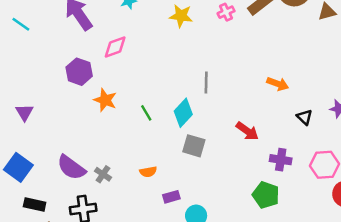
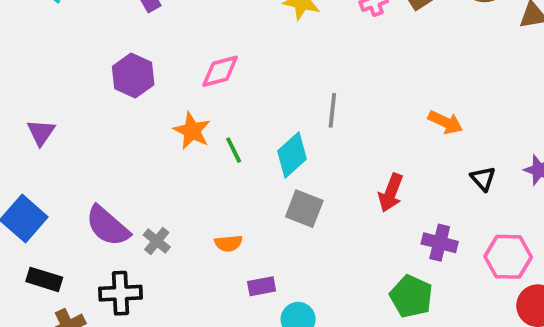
pink diamond: (115, 47) -> (220, 71), moved
orange star: (105, 100) -> (192, 131), moved
red arrow: (247, 131) -> (391, 193), turned 70

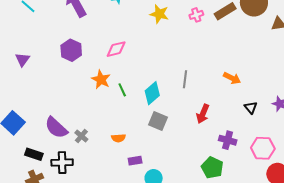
gray line: (332, 110) -> (185, 79), moved
purple triangle: (41, 132) -> (22, 60), moved
black rectangle: (44, 279) -> (34, 154), moved

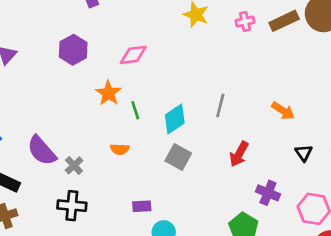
orange semicircle: (118, 138) -> (120, 149), moved
black cross: (62, 163) -> (72, 206), moved

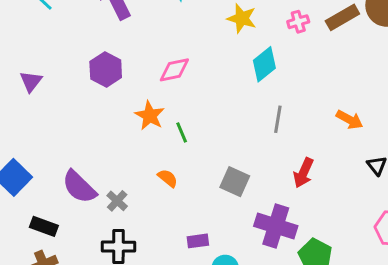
cyan diamond: (175, 119) -> (264, 64), moved
orange semicircle: (120, 149) -> (168, 178), turned -138
purple cross: (268, 193) -> (276, 226), moved, size x1.5

